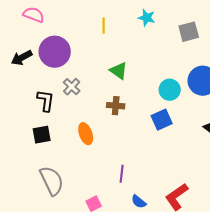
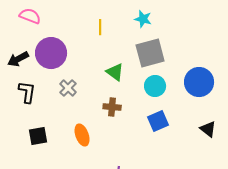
gray square: (189, 32) -> (150, 53), moved, size x1.4
cyan circle: (170, 90) -> (155, 86), moved
black L-shape: (46, 101) -> (27, 92), moved

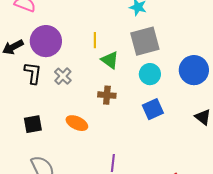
yellow line: (100, 27) -> (95, 40), moved
black L-shape: (27, 92) -> (33, 73), moved
orange ellipse: (82, 135) -> (77, 123), turned -45

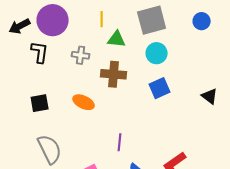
green triangle: (110, 60) -> (117, 39), turned -30
blue circle: (194, 70) -> (202, 21), moved, size x0.6
gray cross: (63, 76) -> (81, 55), moved, turned -36
brown cross: (107, 95) -> (114, 74), size x1.4

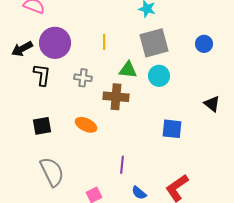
green triangle: (117, 39) -> (128, 70), moved
blue square: (160, 88) -> (172, 129), moved, turned 30
black triangle: (210, 96) -> (212, 104), moved

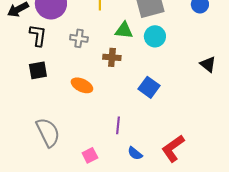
brown cross: (116, 97) -> (112, 57), size x0.7
black square: (42, 126) -> (38, 70), moved
blue square: (172, 129) -> (149, 87), moved, turned 30

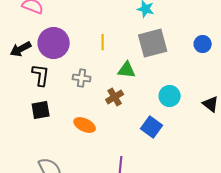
cyan circle: (155, 36) -> (170, 96), moved
brown cross: (112, 57) -> (115, 97), turned -36

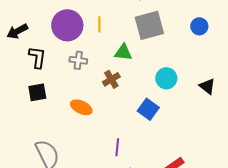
purple circle: (54, 43) -> (67, 25), moved

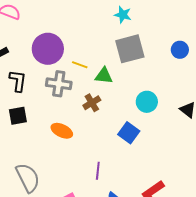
yellow line: (99, 24) -> (80, 65), moved, turned -70
gray cross: (78, 60) -> (59, 84), size x1.4

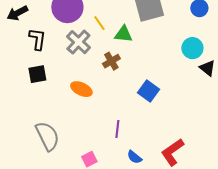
yellow line: (80, 65) -> (99, 23), turned 35
gray cross: (59, 84) -> (78, 42), turned 35
cyan circle: (147, 102) -> (192, 48), moved

